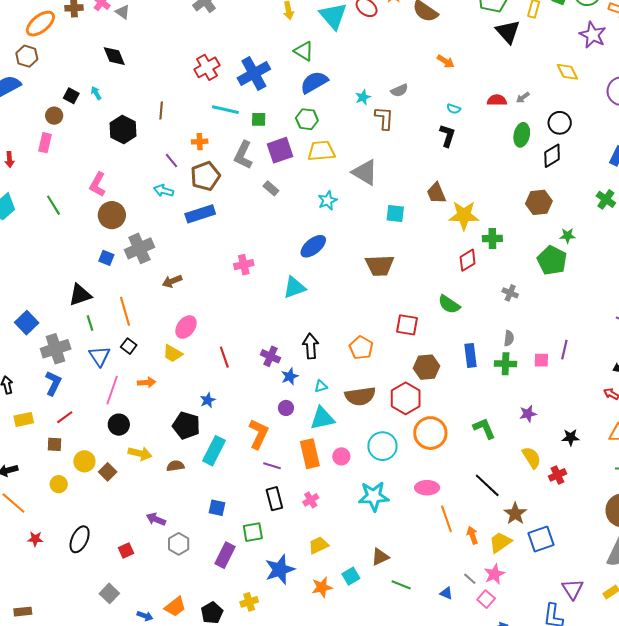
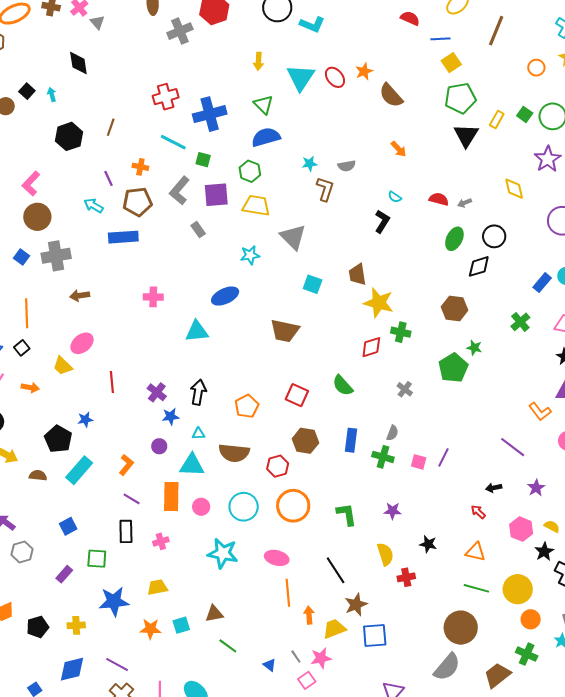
red hexagon: (406, 398) -> (278, 466), size x0.7
orange L-shape: (259, 434) -> (126, 465), size x0.7
blue square: (217, 508) -> (68, 526), turned 36
purple rectangle: (225, 555) -> (64, 574), size x0.7

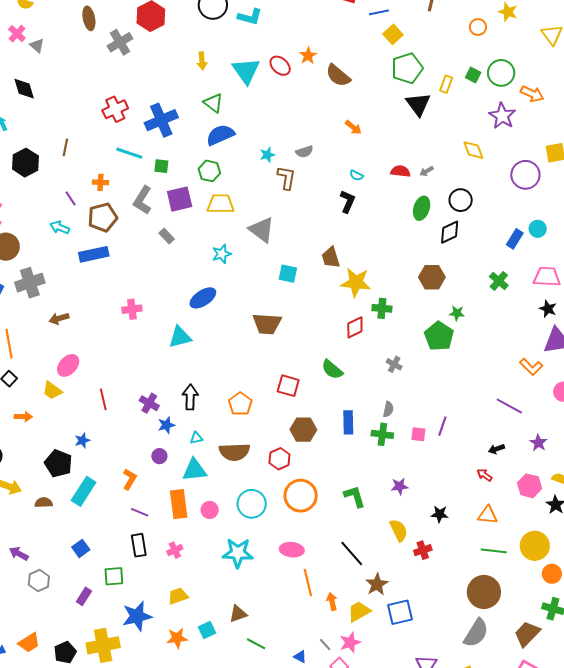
yellow cross: (76, 625) -> (103, 645), size x1.8

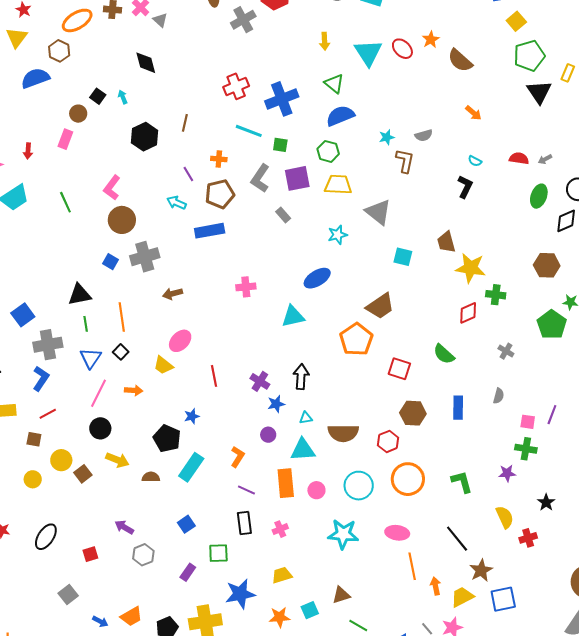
brown trapezoid: (267, 324) -> (380, 306), turned -40
orange pentagon: (240, 404) -> (356, 339), moved, size x1.4
green cross: (382, 434) -> (526, 449), moved
black star: (440, 514) -> (546, 502), turned 30

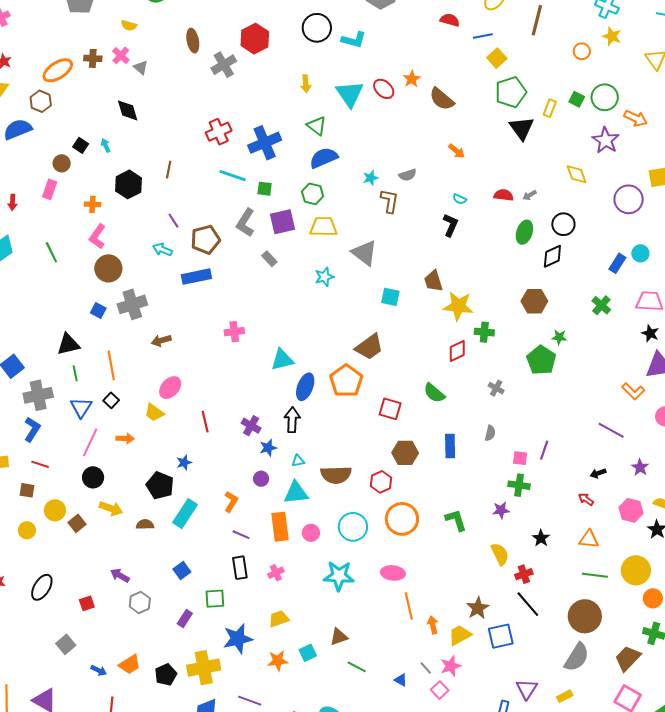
orange cross: (219, 159) -> (93, 204), moved
blue ellipse: (317, 278) -> (305, 387), moved, turned -36
red line: (48, 414) -> (40, 464), turned 48
black line: (457, 539) -> (528, 604), moved

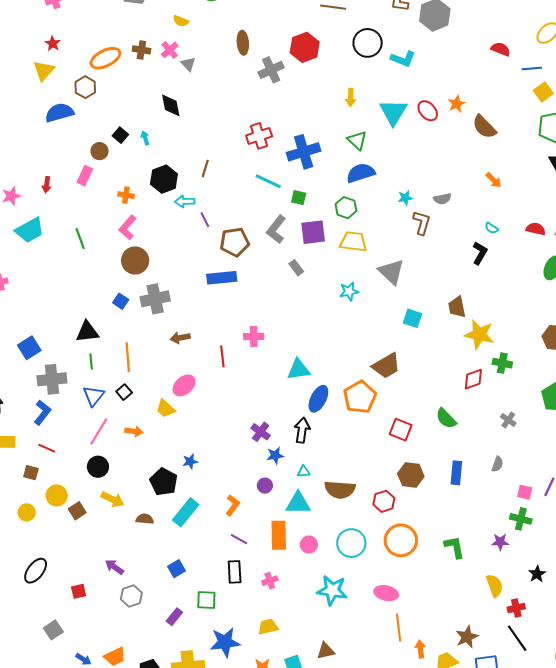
cyan arrow: (162, 250) -> (185, 201), moved, turned -30
red line: (205, 422) -> (222, 356), moved

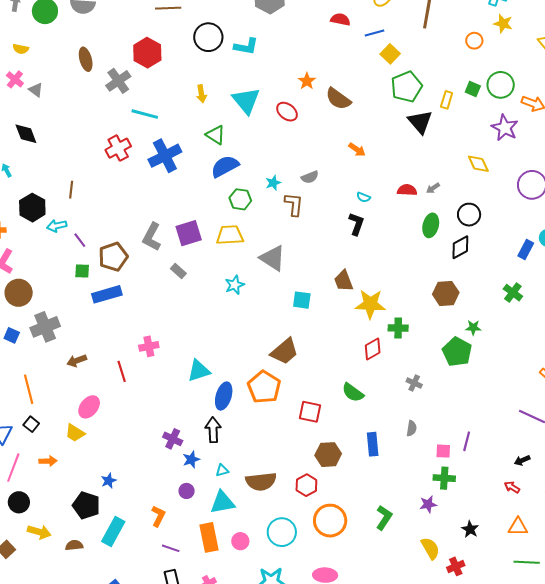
red ellipse: (428, 111) -> (287, 112), moved
cyan line: (268, 181) -> (145, 114), moved
green square: (299, 198) -> (82, 271), moved
green hexagon: (346, 208) -> (240, 199), moved
green L-shape: (454, 547) -> (384, 518), turned 55

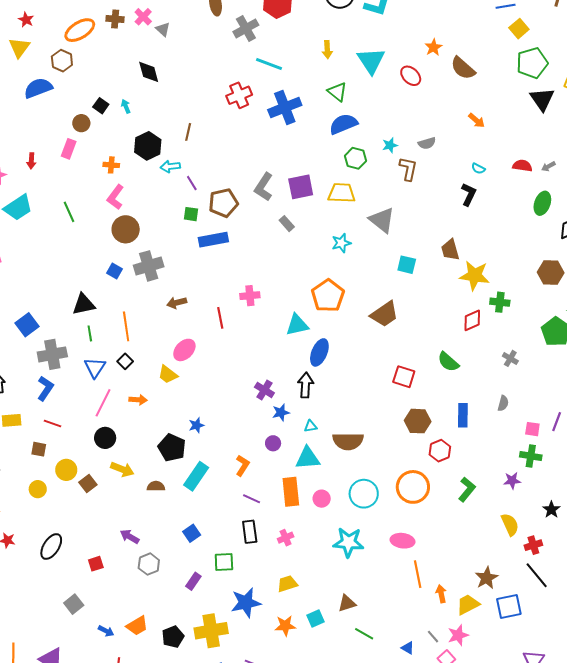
orange pentagon: (264, 387) -> (328, 296), moved
red hexagon: (306, 485) -> (440, 451), moved

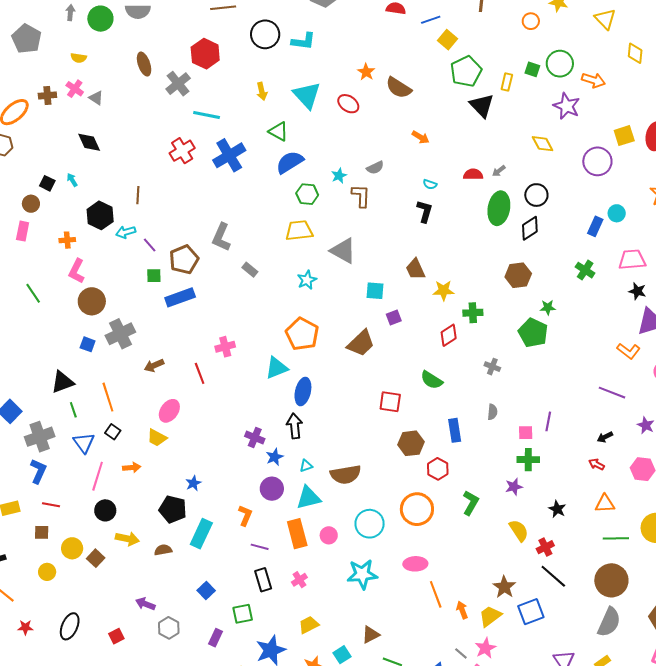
purple square: (301, 187) -> (394, 318), moved, size x0.6
green ellipse: (542, 203) -> (499, 208), size x1.4
yellow star: (474, 276) -> (444, 290), size x0.7
purple circle: (273, 443) -> (272, 489), size x1.5

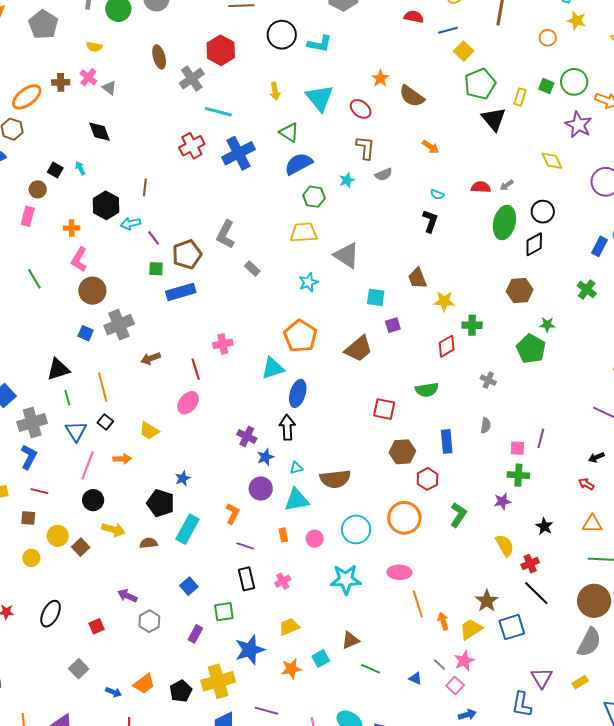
brown L-shape: (361, 196) -> (365, 148), moved
green semicircle: (432, 380) -> (427, 390), turned -45
pink ellipse: (169, 411) -> (188, 403), moved
orange rectangle: (297, 534) -> (283, 535), size x0.5

